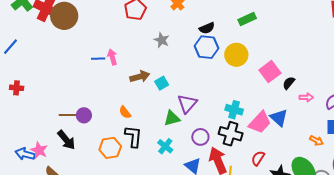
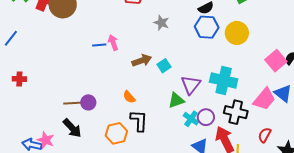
pink square: (270, 72) -> (276, 61), moved
cyan cross: (234, 110) -> (224, 80), moved, size x1.5
cyan cross: (165, 146) -> (191, 119), moved

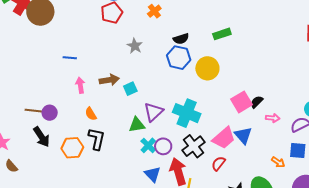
pink arrow: (113, 43) -> (80, 85), moved
black cross: (236, 112) -> (193, 146), turned 30
black arrow: (72, 128) -> (41, 137), moved
red semicircle: (265, 135) -> (218, 164), moved

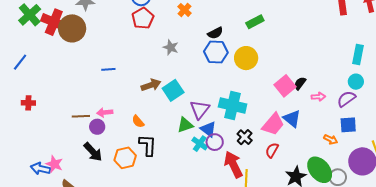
pink arrow: (80, 85) -> (105, 112), moved, turned -77
cyan square: (130, 89) -> (173, 90), size x1.5
brown line: (34, 111) -> (81, 116), moved
black cross: (193, 146) -> (245, 137), size x0.7
blue triangle: (153, 174) -> (208, 129), moved

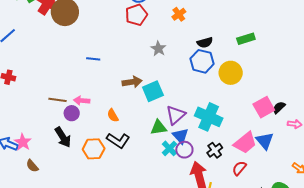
black L-shape: (148, 145) -> (118, 141), turned 110

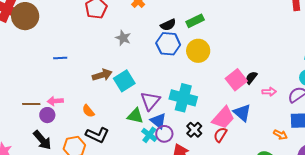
green rectangle: (246, 39) -> (195, 21), moved
green triangle: (159, 127) -> (135, 116), turned 30
red semicircle: (239, 168) -> (220, 135), moved

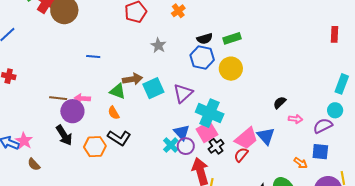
pink square: (236, 80) -> (207, 132), moved
purple triangle: (150, 101) -> (183, 93), moved
purple circle: (47, 115) -> (72, 111), size x1.5
green triangle: (135, 116) -> (118, 91), moved

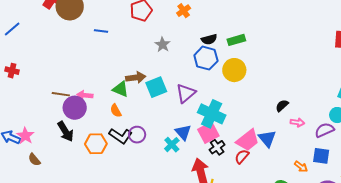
blue line: (93, 57) -> (101, 31), moved
purple circle: (186, 146) -> (137, 135), moved

